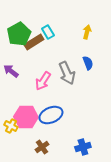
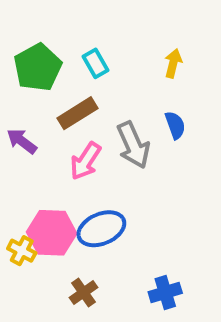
brown rectangle: (34, 42) -> (78, 113), moved

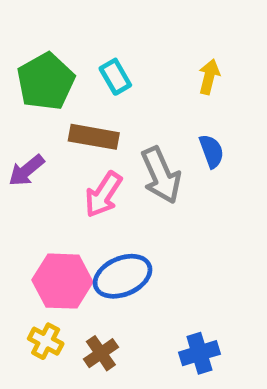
brown rectangle: (78, 113) -> (94, 137), turned 42
purple arrow: (22, 141) -> (26, 170), turned -76
yellow cross: (22, 251) -> (46, 341), moved

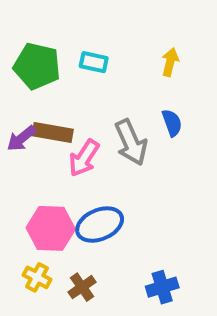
cyan rectangle: (115, 77) -> (94, 62), turned -48
green pentagon: (46, 82) -> (37, 66), turned -30
brown rectangle: (94, 137) -> (53, 133), moved

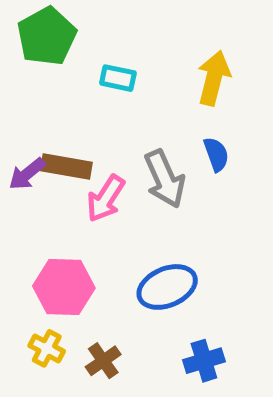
yellow arrow: (170, 62) -> (214, 78), size x1.5
green pentagon: (37, 66) -> (47, 36), moved, turned 30
blue ellipse: (100, 225) -> (167, 287), moved

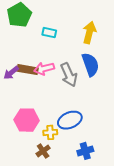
blue semicircle: (216, 154) -> (90, 64), size x1.6
pink arrow: (106, 198) -> (44, 69), moved, turned 42
yellow cross: (47, 348) -> (50, 132), moved, turned -32

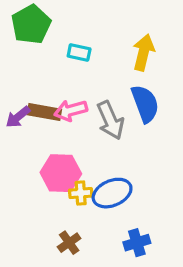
pink hexagon: (27, 120) -> (61, 173), moved
yellow cross: (50, 132) -> (81, 193), moved

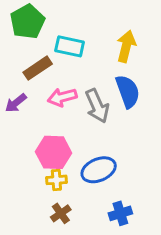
cyan rectangle: (79, 52) -> (70, 46), size x1.4
brown rectangle: (44, 112) -> (38, 68), moved, turned -44
yellow cross: (81, 193) -> (56, 180), moved

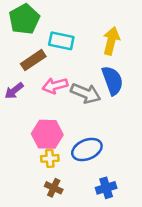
gray arrow: (97, 106) -> (86, 93), turned -44
brown cross: (61, 213) -> (54, 188), turned -30

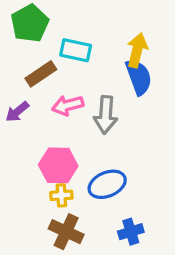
blue semicircle: (112, 80) -> (139, 77), moved
gray arrow: (86, 93) -> (106, 115), turned 72
brown cross: (54, 188) -> (66, 232), size x1.5

